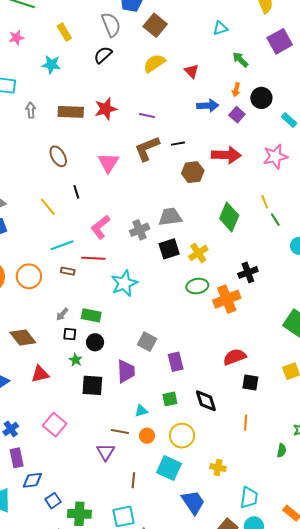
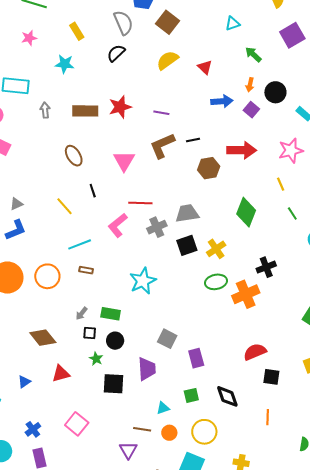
yellow line: (265, 202) -> (281, 184), moved
red line: (93, 258) -> (140, 203), moved

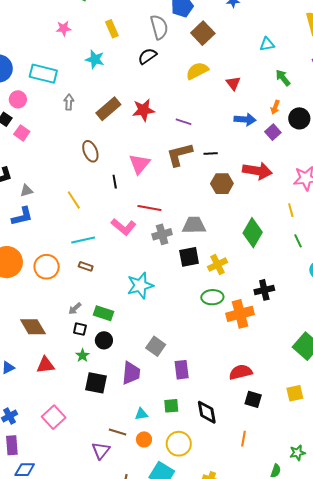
brown rectangle: (85, 111) -> (108, 109), turned -50
black line: (93, 191) -> (115, 182), moved
pink L-shape: (118, 225) -> (124, 227), turned -110

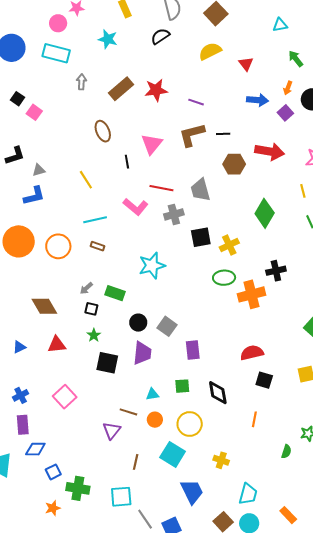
pink circle: (18, 99) -> (58, 23), moved
gray trapezoid: (194, 225) -> (200, 190), moved, turned -105
black circle: (104, 340) -> (138, 323), moved

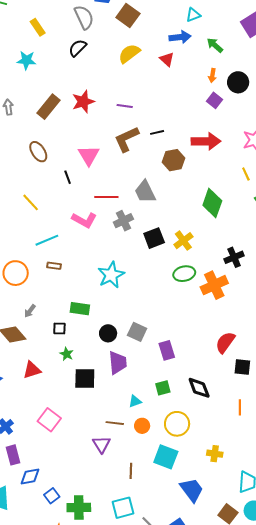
blue arrow: (258, 100) -> (180, 37), moved
gray arrow: (86, 288) -> (30, 311), moved
red semicircle: (252, 353) -> (225, 342), turned -30

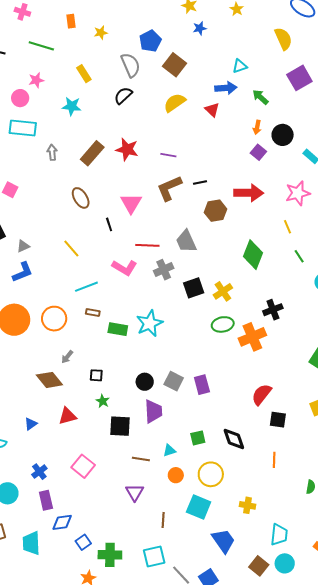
red star: (83, 102) -> (127, 149), turned 30
green rectangle: (80, 309) -> (118, 329), moved
purple rectangle: (167, 350) -> (202, 385), moved
brown line: (115, 423) -> (141, 459), moved

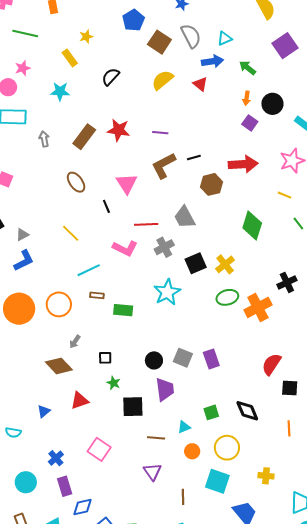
yellow star: (101, 33) -> (86, 37), moved
gray semicircle: (131, 65) -> (191, 36), moved
yellow line: (287, 227) -> (284, 195), turned -40
black cross: (273, 310) -> (287, 282), moved
cyan star: (150, 323) -> (167, 292), moved

